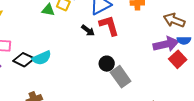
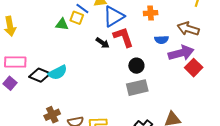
blue semicircle: (184, 40) -> (162, 40), moved
black circle: (107, 64) -> (136, 66), moved
gray rectangle: (121, 77) -> (137, 88), turned -65

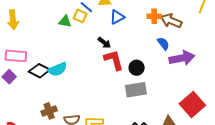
blue triangle: (114, 16) -> (117, 17), size x0.7
brown arrow: (188, 29) -> (171, 21), moved
red L-shape: (123, 37) -> (114, 60), moved
blue semicircle: (162, 40) -> (163, 44), turned -128
red square: (194, 68) -> (192, 104), moved, size x1.4

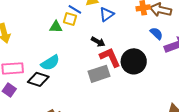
black circle: (137, 68) -> (134, 61), size x1.6
cyan semicircle: (57, 69) -> (50, 63), moved
gray rectangle: (136, 90) -> (99, 74), moved

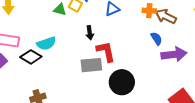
black arrow: (98, 42) -> (90, 33), moved, turned 40
black circle: (134, 61) -> (122, 82), moved

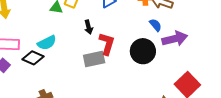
red L-shape: (106, 51) -> (107, 44), turned 35
black circle: (122, 82) -> (143, 51), moved

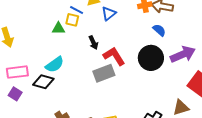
purple arrow: (175, 39) -> (183, 54), moved
red L-shape: (107, 44) -> (114, 56), turned -40

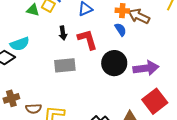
blue semicircle: (159, 30) -> (120, 30), moved
red L-shape: (114, 56) -> (87, 39), moved

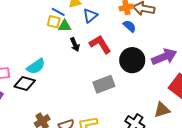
green triangle: (33, 10) -> (65, 26), moved
gray rectangle: (65, 65) -> (104, 84), moved

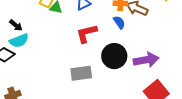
red L-shape: (100, 44) -> (87, 33), turned -85
black arrow: (75, 45) -> (16, 25), moved, turned -40

